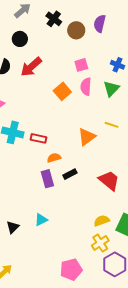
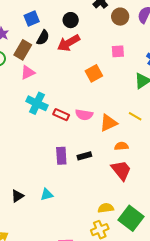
black circle: (20, 39) -> (71, 20), moved
pink semicircle: (86, 87) -> (84, 115), moved, turned -96
orange semicircle: (54, 158) -> (121, 146), moved

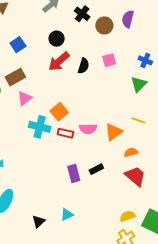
black semicircle: (43, 38) -> (84, 66), moved
brown rectangle: (23, 50) -> (15, 77), turned 42
orange square: (94, 73) -> (59, 112), moved

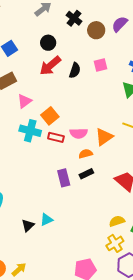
purple semicircle: (128, 19) -> (120, 24), turned 30
pink triangle: (25, 98) -> (24, 101), moved
orange semicircle: (131, 152) -> (86, 154), moved
cyan triangle: (67, 214) -> (46, 220), moved

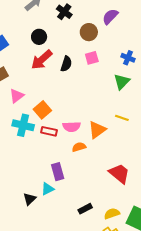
brown circle: (96, 30) -> (89, 32), moved
black rectangle: (86, 174) -> (85, 209), moved
cyan triangle: (46, 220) -> (48, 189), moved
black triangle: (28, 225) -> (30, 199), moved

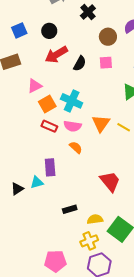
black circle: (39, 37) -> (49, 31), moved
pink triangle: (17, 96) -> (35, 86), moved
cyan cross: (23, 125) -> (72, 101), moved
orange triangle: (97, 130) -> (101, 123), moved, turned -30
orange semicircle: (79, 147) -> (76, 147), turned 48

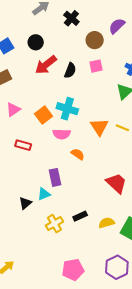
pink triangle: (35, 86) -> (13, 110), moved
red rectangle: (49, 126) -> (23, 145), moved
pink semicircle: (73, 126) -> (62, 134), moved
yellow cross: (89, 241) -> (54, 224), moved

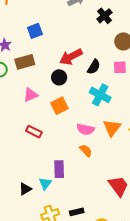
black circle: (36, 42) -> (59, 77), moved
cyan cross: (67, 109) -> (100, 95), moved
pink semicircle: (62, 134) -> (86, 129), moved
cyan triangle: (44, 194) -> (45, 183), turned -40

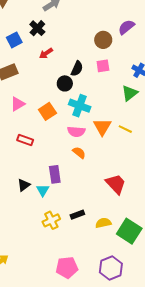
black cross: (105, 16) -> (37, 28), moved
red arrow: (71, 57) -> (46, 53), moved, size x0.6
black circle: (59, 77) -> (65, 83), moved
cyan cross: (100, 95) -> (80, 106), moved
black triangle: (25, 189) -> (24, 185), moved

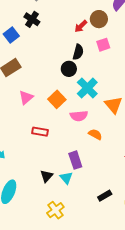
red arrow: (46, 53) -> (81, 26), moved
cyan cross: (80, 106) -> (87, 88), turned 35
pink semicircle: (76, 132) -> (79, 116), moved
yellow cross: (51, 220) -> (55, 210), moved

